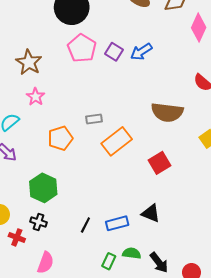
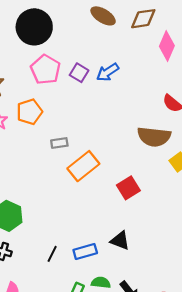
brown semicircle: (167, 112) -> (154, 137), moved
orange pentagon: (60, 138) -> (29, 112), moved

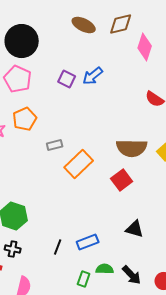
pink pentagon: (45, 70) -> (18, 79), moved
brown semicircle: (154, 137) -> (132, 148), moved
black triangle: (120, 241) -> (135, 229), moved

